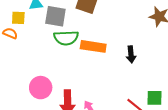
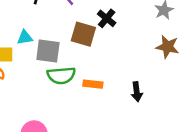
orange rectangle: (93, 46) -> (93, 84), size x0.7

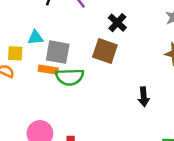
brown square: (83, 34) -> (105, 51), moved
orange rectangle: (93, 84) -> (48, 70), moved

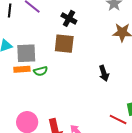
green semicircle: (70, 77) -> (41, 71), size x0.6

